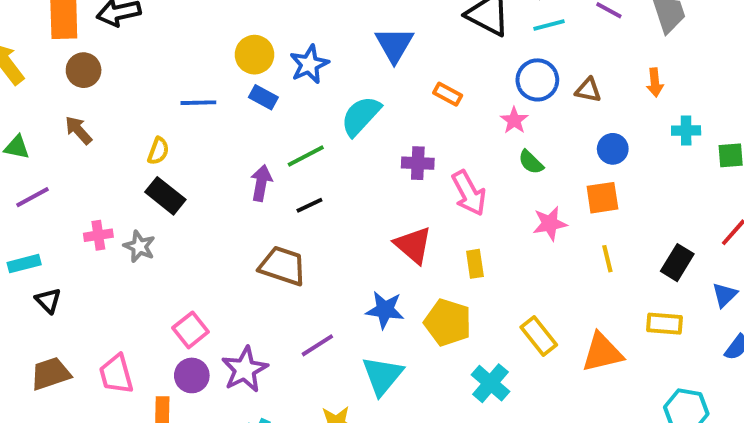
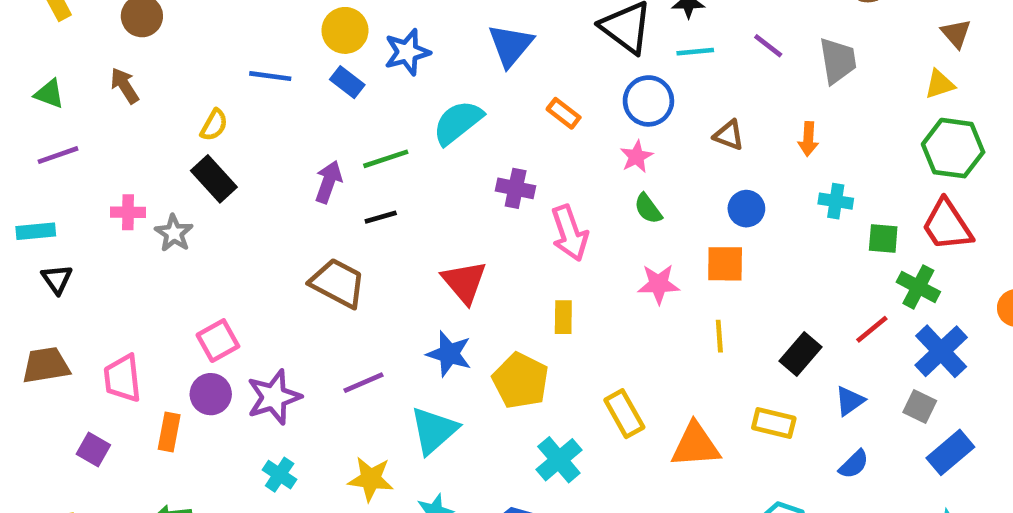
blue circle: (537, 80) -> (648, 101), moved
red triangle: (413, 245) -> (464, 282), moved

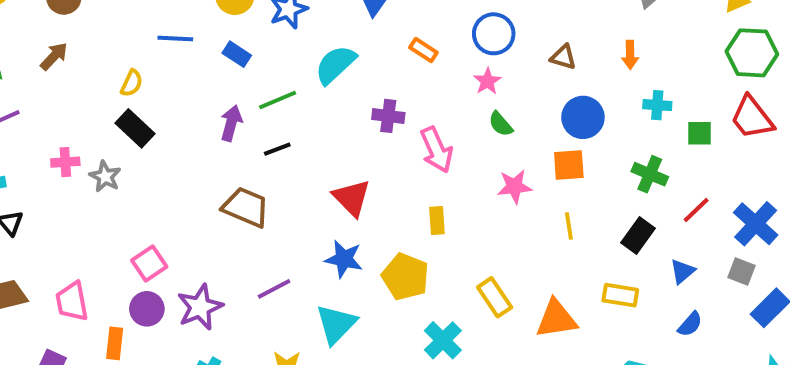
blue rectangle: (347, 82) -> (237, 54), moved
brown arrow: (125, 86) -> (54, 56), turned 80
blue circle: (746, 209) -> (583, 117), size x1.4
green cross: (918, 287) -> (650, 174), moved

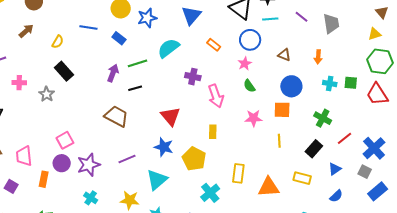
yellow semicircle: (132, 83) -> (58, 42), moved
green square: (699, 133) -> (351, 83), moved
pink cross: (65, 162) -> (19, 83), moved
yellow rectangle: (495, 297) -> (238, 173), turned 36

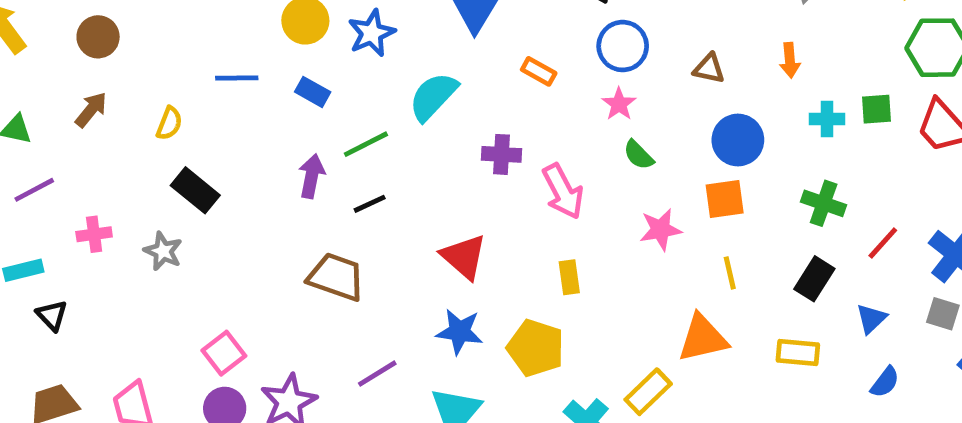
yellow rectangle: (238, 173) -> (648, 392), moved, turned 48
orange triangle: (269, 187) -> (703, 338), moved

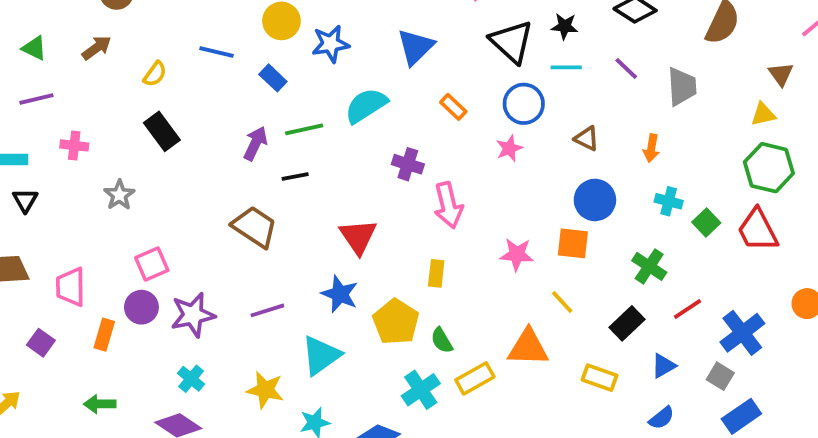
green square: (876, 109) -> (706, 222), moved, turned 36
green semicircle: (638, 155) -> (442, 340), moved
gray star: (163, 251) -> (119, 195), moved
yellow line: (730, 273) -> (562, 302), turned -44

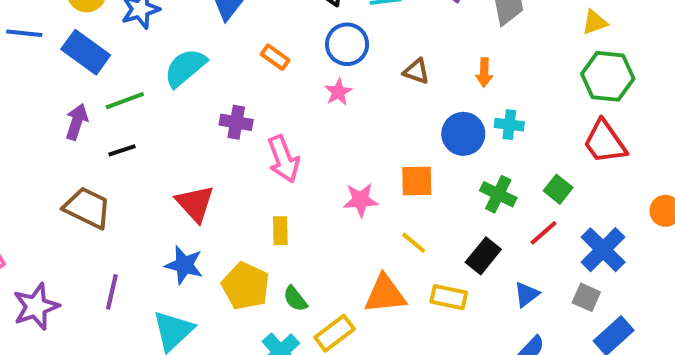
blue rectangle: (273, 78) -> (86, 52), size x1.6
blue circle: (595, 200) -> (463, 134), moved
green square: (706, 222) -> (558, 189), moved
purple line: (267, 310) -> (112, 292), turned -52
yellow rectangle: (599, 378) -> (449, 297), moved

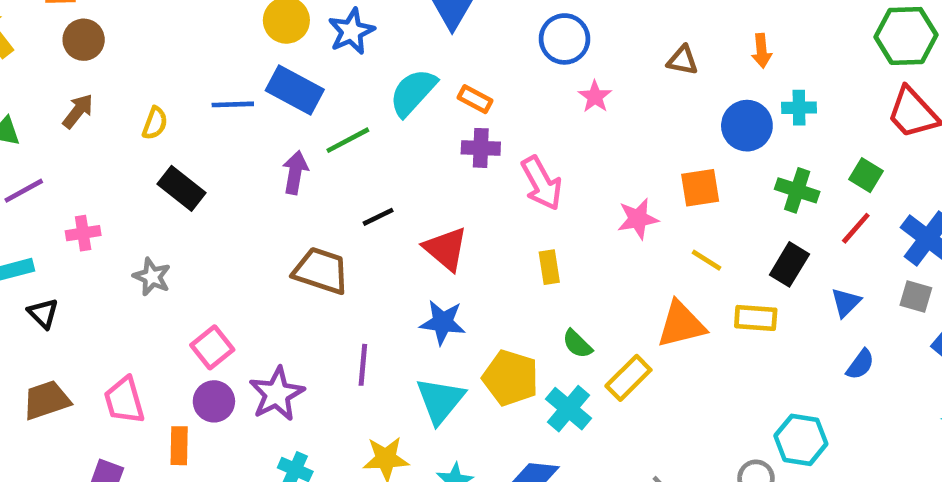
blue line: (24, 33) -> (233, 104), moved
blue circle: (347, 44) -> (564, 39), moved
orange rectangle: (275, 57) -> (475, 99), moved
black line: (122, 150) -> (378, 217), moved
yellow pentagon: (246, 286) -> (511, 378), moved

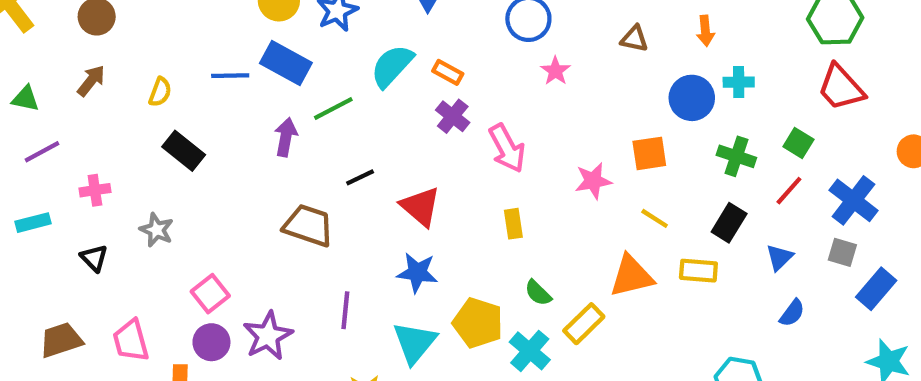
purple cross: (481, 148) -> (453, 116), turned 36
black triangle: (43, 313) -> (94, 258), moved

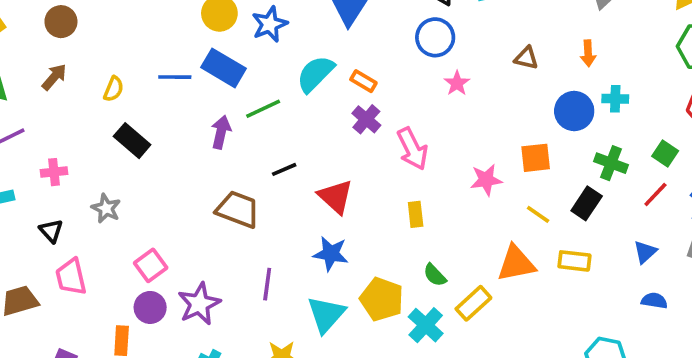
black rectangle: (729, 223) -> (587, 203), moved
blue semicircle: (792, 313) -> (654, 301), turned -120
pink trapezoid: (131, 341) -> (71, 277), moved

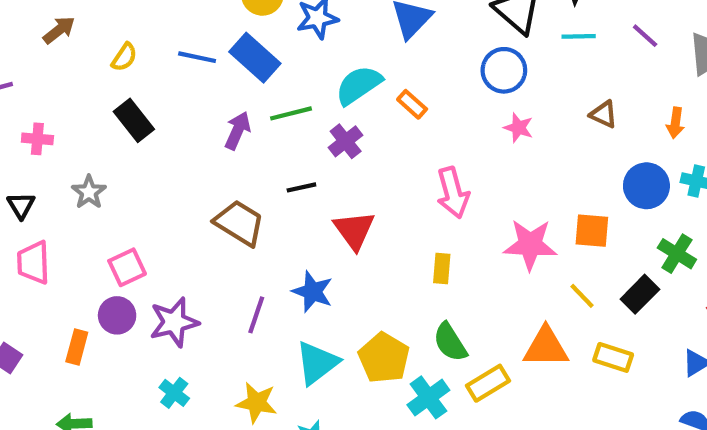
pink star: (457, 83) -> (518, 128), turned -30
purple cross: (366, 119) -> (346, 141), moved
pink star: (486, 180) -> (530, 245), size x1.4
blue star: (331, 254) -> (313, 292), moved
green semicircle: (435, 275) -> (450, 342), size x1.4

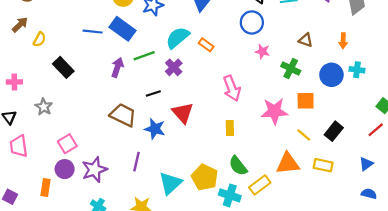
yellow semicircle: (124, 57) -> (39, 39), moved
green cross: (677, 254) -> (291, 68), moved
blue star: (313, 292) -> (155, 129), moved
cyan cross: (428, 397) -> (230, 195), turned -30

